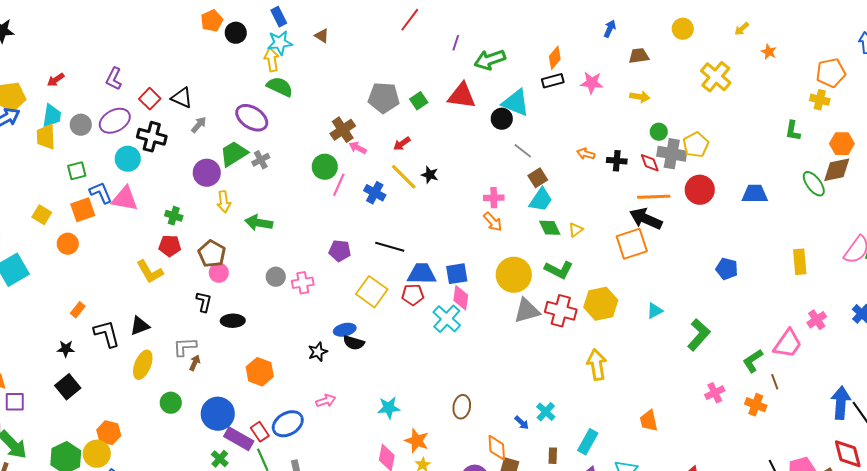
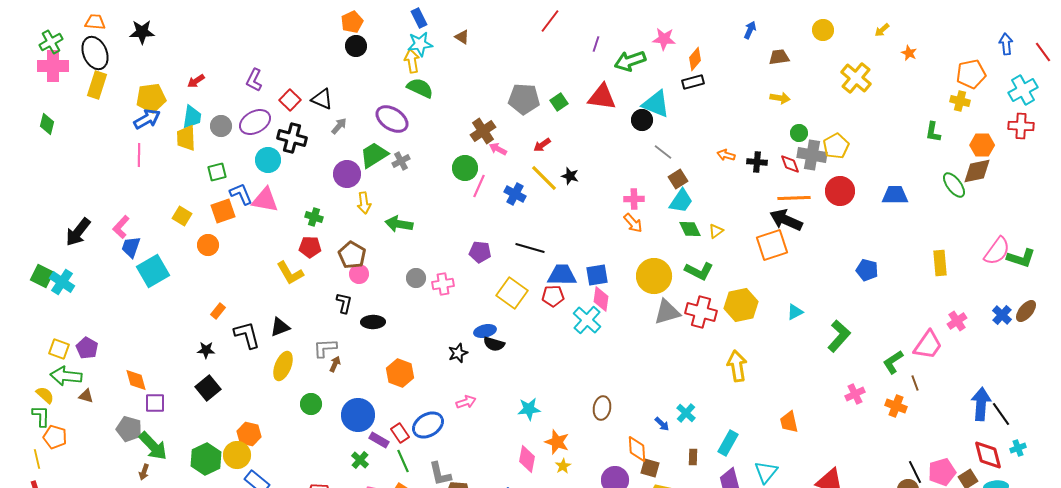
black circle: (236, 33) -> (356, 46), moved
pink star: (592, 83) -> (664, 39), moved
purple rectangle: (239, 439) -> (379, 440), size x0.7

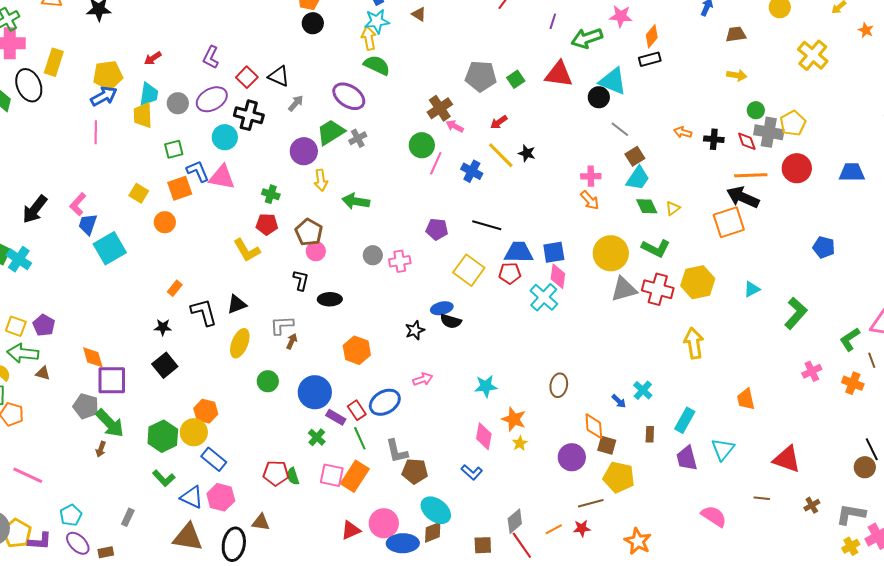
black ellipse: (95, 53) -> (29, 85), moved
purple square: (155, 403) -> (112, 380), size x1.5

